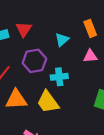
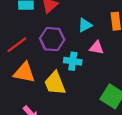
pink triangle: (90, 56) -> (96, 48), moved

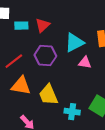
cyan triangle: (85, 25) -> (74, 43), size x1.5
cyan cross: (73, 61) -> (72, 112), moved

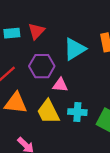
pink triangle: (85, 62) -> (60, 85), moved
cyan cross: (72, 112) -> (77, 112), moved

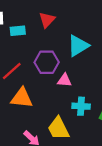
red triangle: (36, 31) -> (47, 20), moved
yellow trapezoid: (48, 112) -> (58, 128), moved

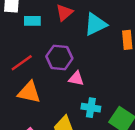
cyan triangle: (78, 46) -> (95, 24), moved

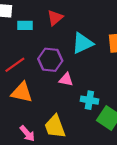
cyan triangle: (95, 24) -> (82, 43), moved
cyan cross: (91, 108) -> (89, 100), moved

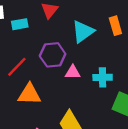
cyan cross: (89, 100) -> (103, 77), moved

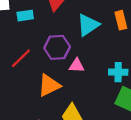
cyan cross: (103, 77) -> (118, 72), moved
orange triangle: (29, 94) -> (49, 85), moved, turned -30

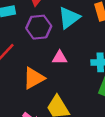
purple hexagon: (57, 47) -> (39, 27), moved

